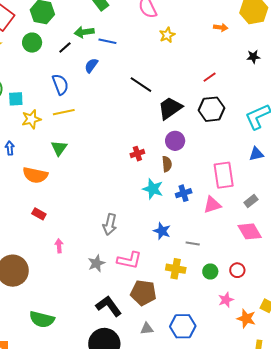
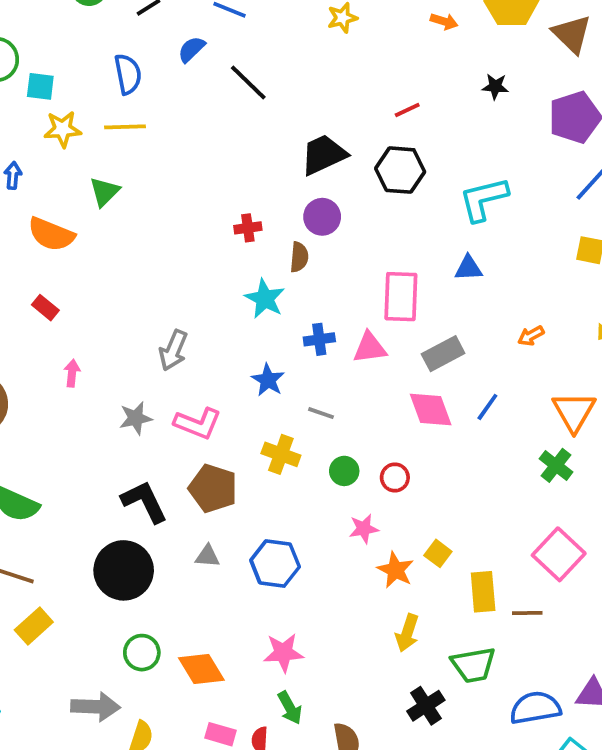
black line: (141, 85) -> (248, 83), moved
blue cross: (184, 193) -> (319, 339), moved
gray rectangle: (251, 201) -> (443, 354), size x1.5

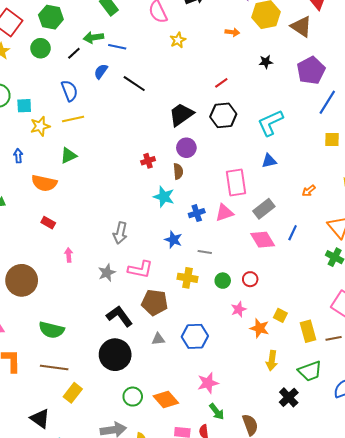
green triangle: (104, 192) -> (68, 155), turned 30

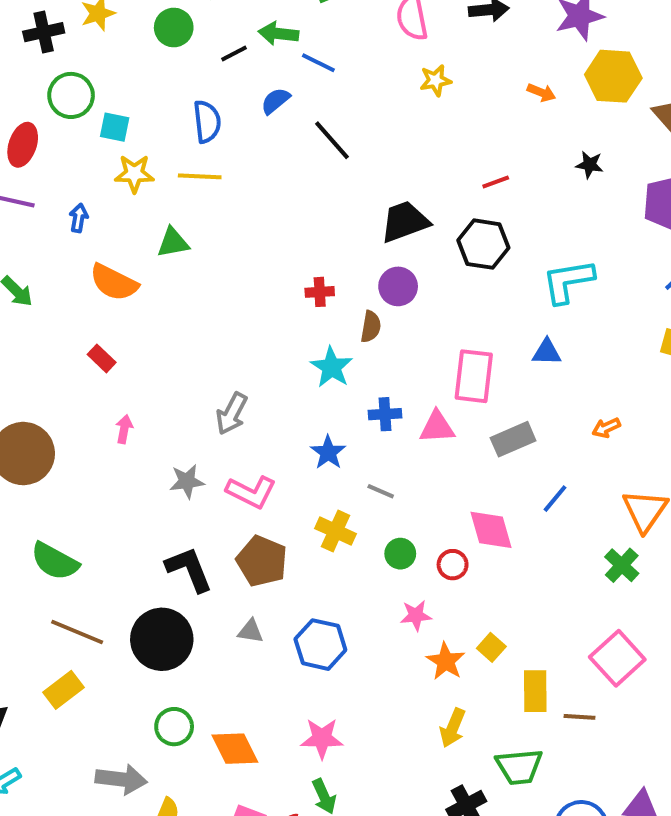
pink diamond: (263, 240) -> (491, 530), moved
brown line: (54, 368) -> (77, 632), moved

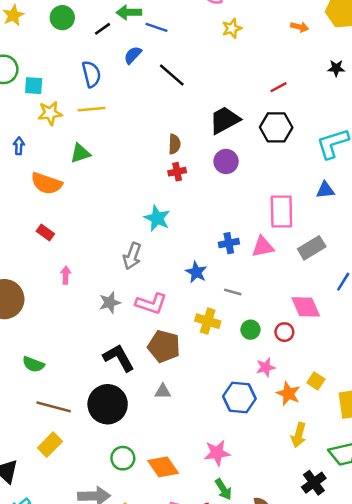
brown semicircle: (371, 327) -> (174, 144), moved
cyan star: (332, 367) -> (157, 218), moved
green semicircle: (55, 561) -> (33, 364), size x0.7
blue hexagon: (320, 645) -> (239, 398), moved

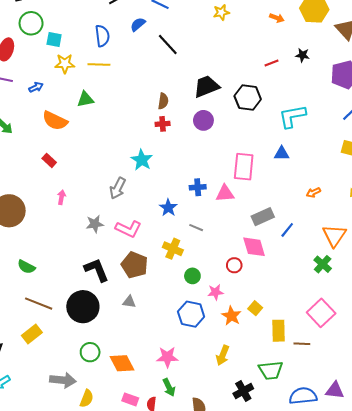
red line: (279, 87) -> (271, 63), moved
blue arrow: (19, 146) -> (36, 87), turned 56
gray rectangle: (312, 248) -> (263, 217), moved
green circle: (250, 330) -> (192, 276), moved
yellow arrow: (299, 435) -> (223, 355), moved

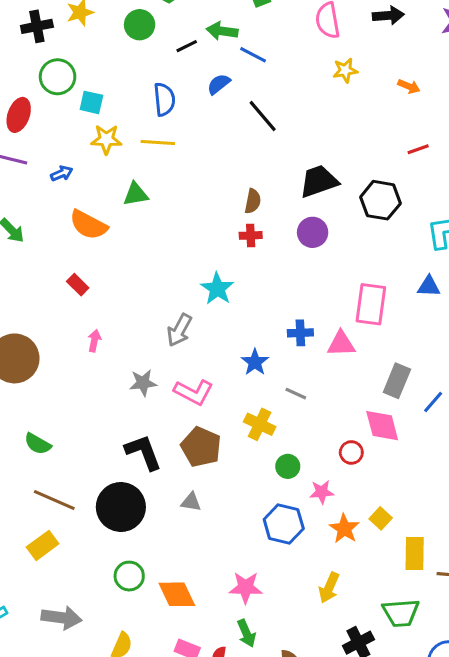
orange arrow: (277, 18) -> (409, 86), moved
gray rectangle: (263, 217) -> (397, 381), turned -45
gray arrow: (63, 380) -> (61, 618), moved

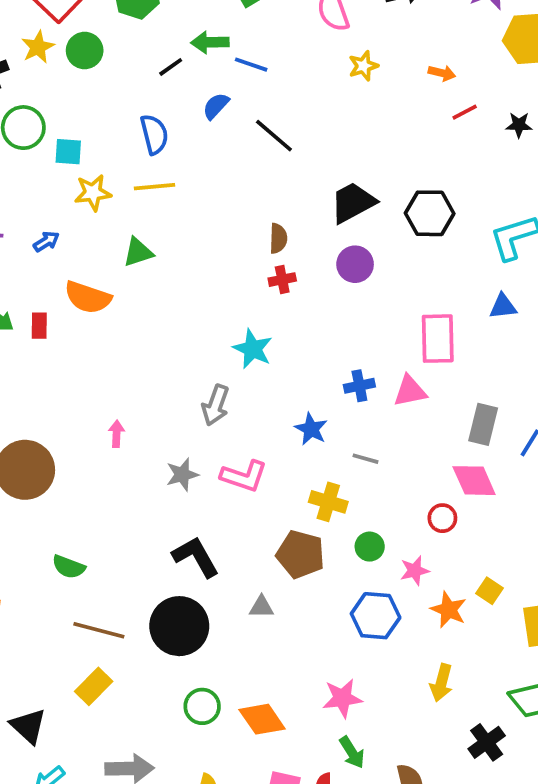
green circle: (140, 25) -> (85, 51), moved
red line: (418, 149) -> (465, 112), moved
red rectangle: (78, 285) -> (39, 326), moved, turned 55
brown pentagon: (201, 447) -> (300, 554), moved

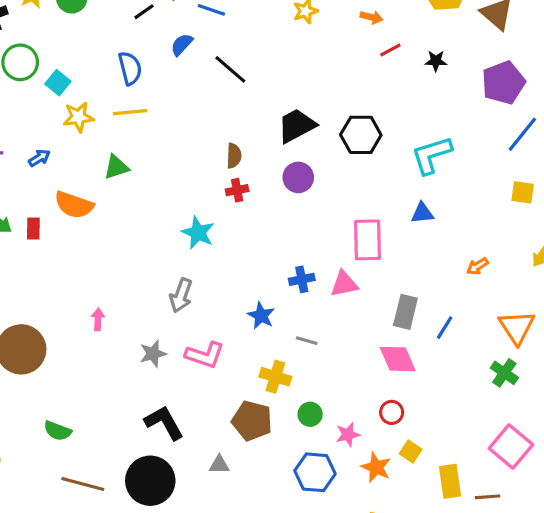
cyan square: (68, 152) -> (58, 83), turned 35
cyan star: (253, 349) -> (198, 233), moved
red circle: (442, 518) -> (392, 412), moved

